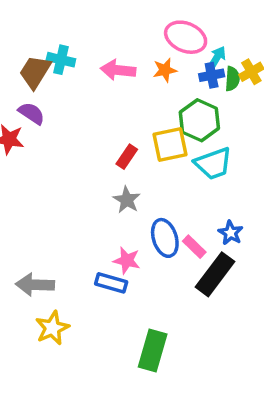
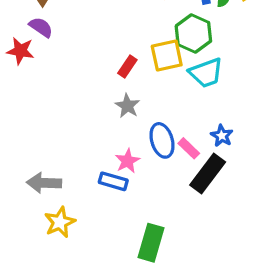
pink star: (127, 260) -> (127, 161), turned 30

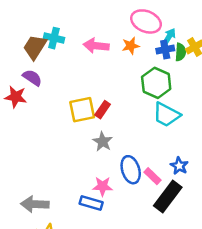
yellow square: (167, 56) -> (82, 110), moved
cyan trapezoid: (206, 73) -> (166, 115), turned 48
pink star: (127, 161) -> (103, 186), turned 30

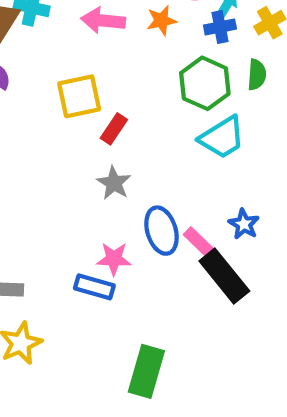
green semicircle: (181, 52) -> (257, 75), moved
yellow square: (82, 110) -> (79, 96), moved
cyan trapezoid: (166, 115) -> (222, 137), turned -60
black rectangle: (168, 197) -> (224, 276), turned -76

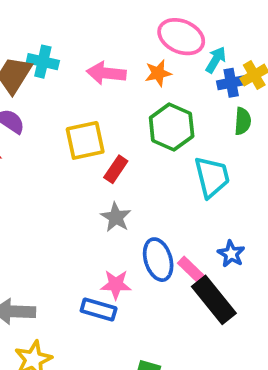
blue cross: (220, 27) -> (231, 83), moved
green hexagon: (205, 83) -> (172, 127), moved
cyan trapezoid: (222, 137) -> (212, 177), turned -72

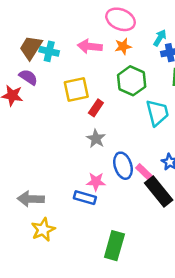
pink ellipse: (181, 37) -> (121, 19), moved
cyan cross: (43, 62) -> (49, 51), moved

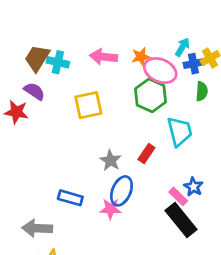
pink ellipse: (121, 19) -> (160, 71), moved
red rectangle: (96, 108) -> (146, 154), moved
blue ellipse: (123, 166) -> (122, 191), moved, turned 40
pink rectangle: (144, 172) -> (178, 196), moved
blue rectangle: (85, 198) -> (70, 198), moved

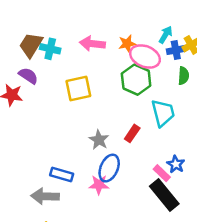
gray arrow: (37, 228) -> (45, 196), moved

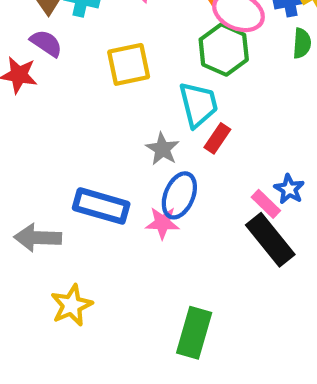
cyan trapezoid: (163, 113) -> (198, 105), moved
blue rectangle: (62, 174) -> (101, 206), size x1.4
gray arrow: (45, 196) -> (38, 238), moved

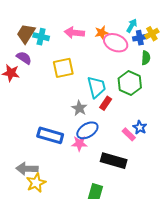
green hexagon: (224, 50) -> (130, 83), moved
blue ellipse: (179, 195) -> (87, 130), turned 35
gray arrow: (38, 238) -> (27, 169), moved
black rectangle: (270, 240) -> (114, 161), moved, turned -35

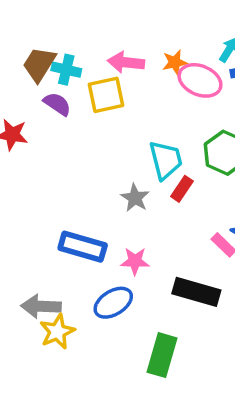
purple semicircle: (24, 58) -> (57, 104), moved
yellow square: (63, 68) -> (106, 95), moved
blue ellipse: (87, 130) -> (113, 303), moved

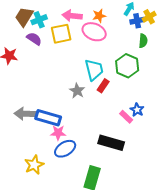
cyan cross: (66, 70) -> (39, 20), turned -35
pink ellipse: (200, 80) -> (94, 32), moved
pink star: (135, 261) -> (58, 133), moved
gray arrow: (41, 306) -> (25, 114), moved

